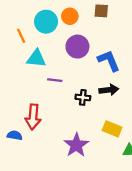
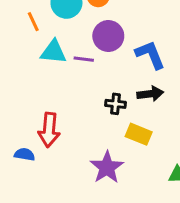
purple line: (55, 80) -> (84, 59), moved
yellow rectangle: (112, 129) -> (139, 134), moved

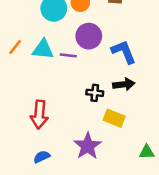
orange line: (33, 22) -> (15, 47), moved, turned 63
blue semicircle: (25, 154) -> (42, 157), moved, turned -35

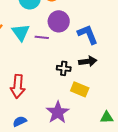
cyan triangle: (43, 49) -> (21, 32), turned 48

